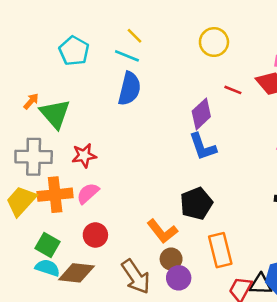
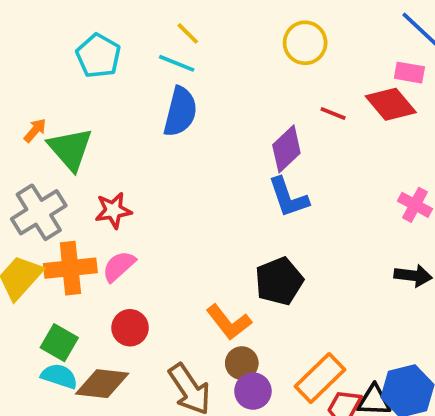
gray cross: (34, 157) -> (39, 212), turned -33
orange rectangle: (220, 250) -> (320, 378), moved, turned 60

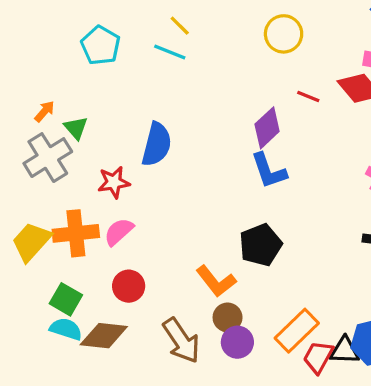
blue semicircle: (180, 112) -> (157, 144), moved
green triangle: (70, 149) -> (76, 128), size x0.6
gray cross: (39, 212) -> (48, 158), moved

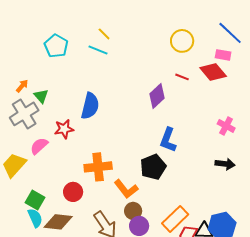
yellow circle: (284, 34) -> (182, 41), moved
blue L-shape: (269, 171) -> (168, 140), moved, turned 40
pink semicircle: (119, 232) -> (39, 146), moved
orange cross: (76, 233) -> (98, 167), moved
cyan semicircle: (66, 329) -> (35, 218), turned 48

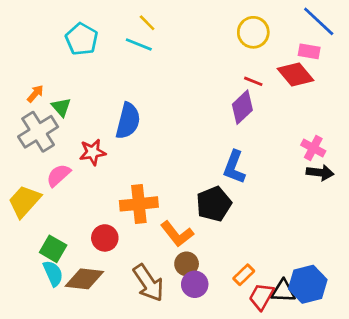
purple diamond: (157, 96) -> (242, 107), moved
black arrow: (225, 164) -> (320, 173), moved
orange rectangle: (175, 219) -> (244, 275), size x0.6

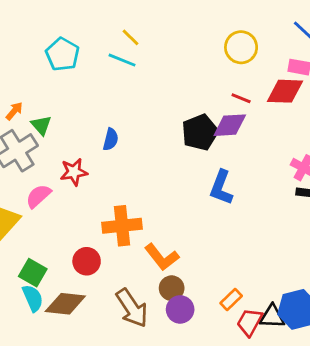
red diamond: (296, 75) -> (285, 91), turned -48
purple diamond: (242, 107) -> (230, 125), turned 40
blue semicircle: (128, 121) -> (111, 139), size x0.6
black pentagon: (214, 204) -> (200, 132), moved

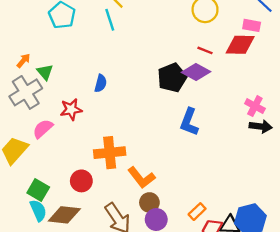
cyan line: (122, 60) -> (110, 20), turned 50
purple diamond: (230, 125) -> (196, 72), turned 32

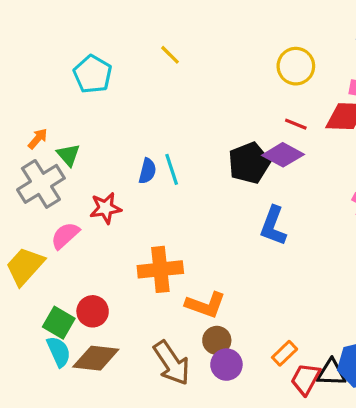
cyan line: (110, 20) -> (172, 169), moved
orange L-shape: (141, 178) -> (206, 305), turned -32
red circle: (81, 181) -> (93, 311), moved

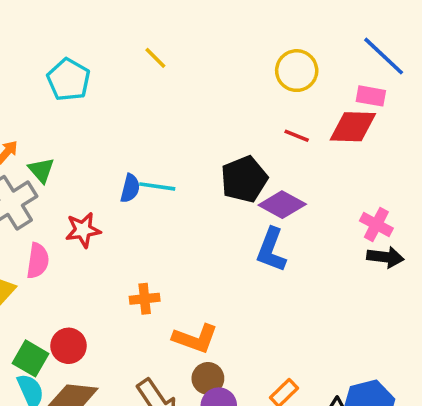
purple diamond: (283, 155) -> (282, 205), moved
cyan line: (172, 169) -> (157, 186), turned -64
pink semicircle: (65, 236) -> (38, 261), turned 140
orange cross: (160, 269) -> (145, 299), size x0.6

